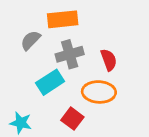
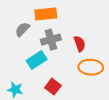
orange ellipse: (99, 92) -> (91, 67), moved

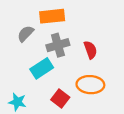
orange ellipse: (91, 67) -> (90, 85), moved

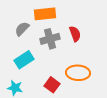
red semicircle: (90, 50) -> (75, 34), moved
cyan rectangle: (42, 68) -> (24, 60), moved

